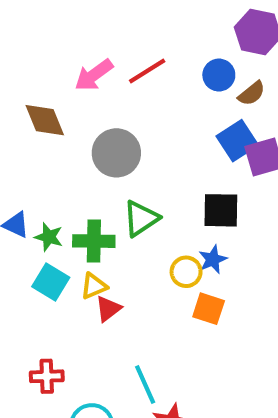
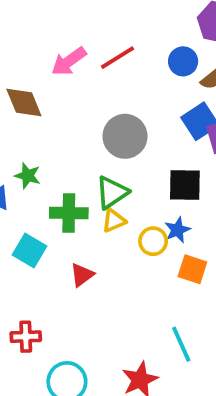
gray circle: (116, 153) -> (125, 136), moved
green star: (49, 237) -> (28, 176), moved
yellow triangle: (94, 286) -> (114, 221), moved
orange square: (209, 309) -> (192, 269), moved
cyan line: (145, 385) -> (181, 344), moved

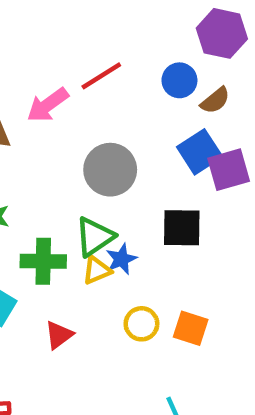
pink arrow: (69, 61) -> (48, 105), moved
blue star: (177, 230) -> (121, 259), moved
yellow circle: (153, 241) -> (141, 324), moved

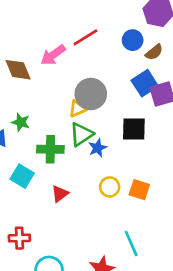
yellow triangle: (97, 270) -> (77, 109), moved

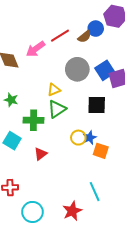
blue circle: (133, 40) -> (96, 29), moved
brown semicircle: (154, 52) -> (84, 37), moved
gray circle: (91, 94) -> (77, 69), moved
blue star: (98, 148) -> (90, 138), moved
yellow circle: (110, 187) -> (78, 138), moved

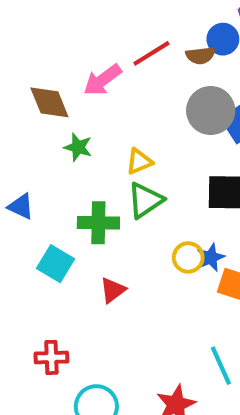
brown semicircle: (84, 37) -> (200, 55), turned 32
gray circle: (77, 69) -> (211, 111), moved
green star: (11, 100) -> (78, 147), moved

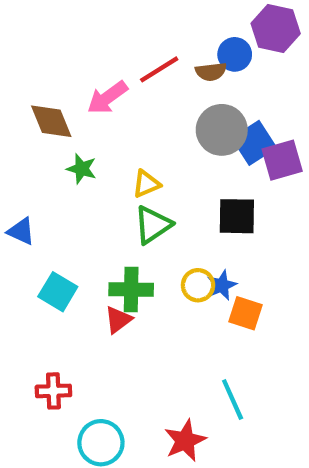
green cross: (98, 223) -> (131, 290), moved

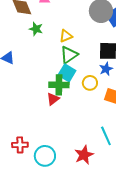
blue star: (222, 285) -> (106, 69), moved
cyan square: (58, 292) -> (67, 73), moved
red cross: (53, 391) -> (20, 145), moved

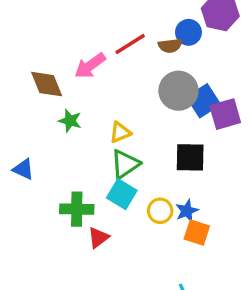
blue star: (106, 69) -> (187, 211), moved
green cross: (59, 85) -> (77, 209), moved

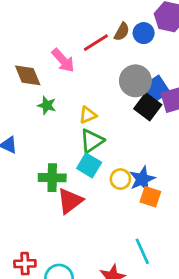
brown semicircle: (170, 46) -> (122, 32), moved, turned -54
pink arrow: (90, 66) -> (63, 60), turned -96
black square: (190, 157) -> (148, 107), moved, turned 36
blue star: (187, 211) -> (142, 179), size x1.4
red triangle: (98, 237) -> (70, 201), size x1.5

